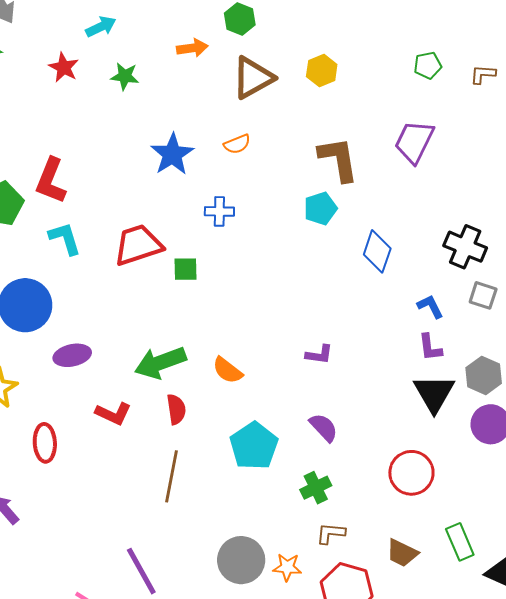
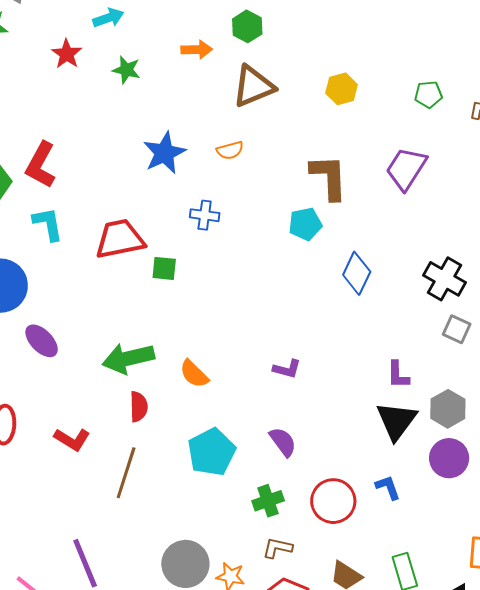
yellow hexagon: (322, 70) -> (342, 89), moved
blue L-shape: (430, 306) -> (388, 487), moved
purple ellipse: (72, 355) -> (42, 341), turned 51
red L-shape: (113, 414) -> (72, 439), moved
red circle: (411, 473) -> (333, 501), moved

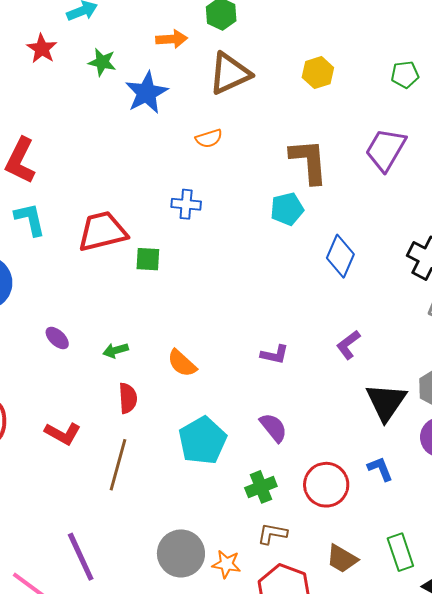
blue star: (164, 153) -> (146, 93), moved
purple ellipse: (42, 341) -> (57, 338), moved, size x0.7
green arrow: (128, 358) -> (116, 350), size x0.5
purple L-shape: (398, 375) -> (348, 345), moved, turned 56

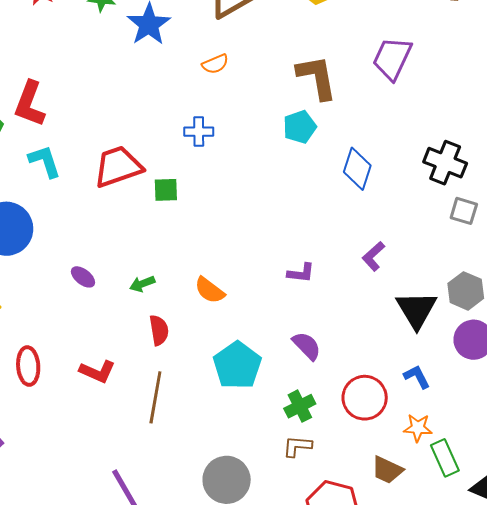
brown L-shape: (272, 534) -> (297, 446), moved
orange star: (226, 564) -> (418, 428), moved

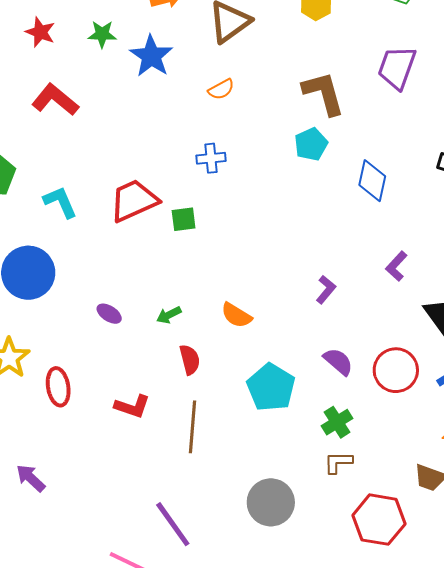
red L-shape: (30, 104) -> (55, 100), moved, turned 114
purple L-shape: (301, 273) -> (326, 290), turned -52
red ellipse: (28, 366) -> (58, 387), moved
red circle: (365, 398) -> (396, 370), moved

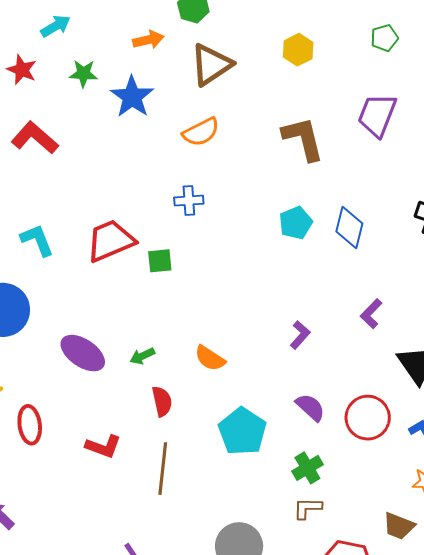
orange semicircle: (221, 89) -> (201, 132), size x1.4
cyan pentagon: (311, 144) -> (296, 223), moved
purple ellipse: (109, 314) -> (83, 353), size x1.8

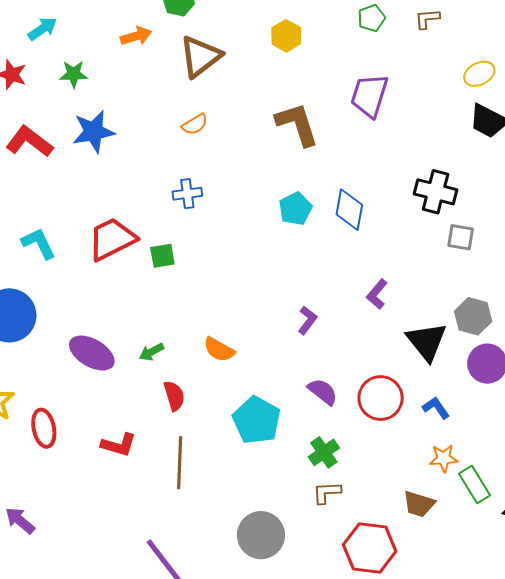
blue star: (132, 97) -> (94, 132), moved, turned 30
orange semicircle: (201, 132) -> (195, 124), size x0.7

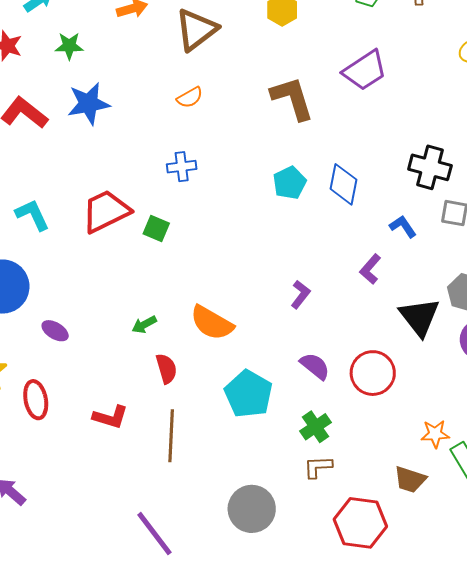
purple trapezoid: (369, 96) -> (365, 70), turned -141
green square: (162, 256) -> (156, 228), turned 32
orange semicircle: (219, 350) -> (212, 323), size x1.4
purple ellipse: (92, 353) -> (55, 331), moved, size x0.6
blue L-shape: (436, 408) -> (403, 226), moved

